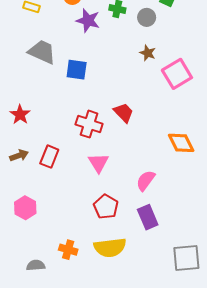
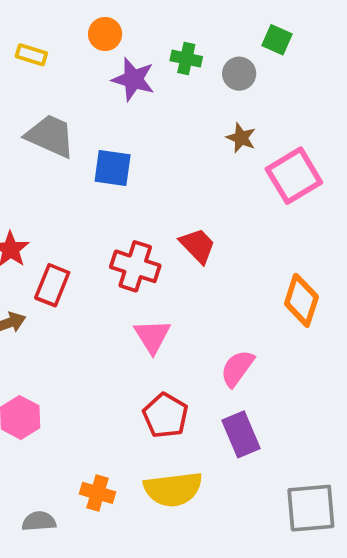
orange diamond: (181, 143) -> (301, 300), turned 44
red rectangle: (49, 157) -> (52, 285), moved

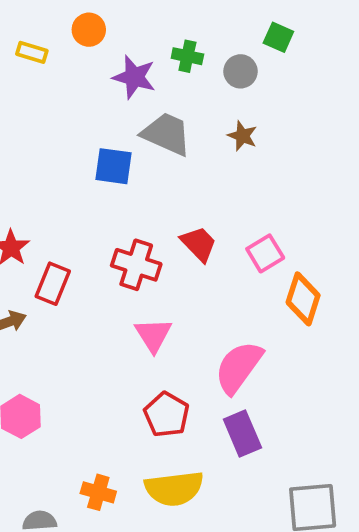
orange circle: (105, 34) -> (89, 30), moved
gray trapezoid: (50, 136) -> (167, 134), moved
pink square: (294, 176) -> (265, 253), moved, size x0.7
pink semicircle: (237, 368) -> (239, 367), size x1.4

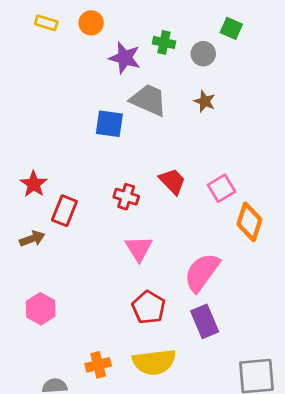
yellow rectangle: (32, 52) -> (46, 23), moved
red cross: (136, 265) -> (126, 197), size x0.7
orange cross: (98, 492) -> (98, 365), turned -30

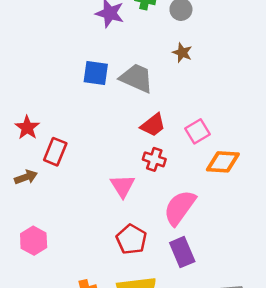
gray trapezoid: (149, 100) -> (136, 78), moved
red trapezoid: (172, 181) -> (153, 125), turned 96
red cross: (126, 197) -> (154, 159), moved
orange diamond: (249, 222) -> (223, 162), turned 76

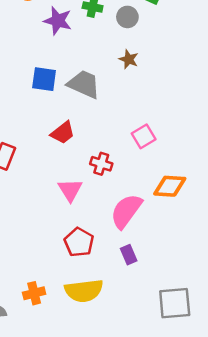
red trapezoid: (153, 125) -> (63, 133), moved
orange diamond: (223, 162) -> (170, 186), moved
purple rectangle: (182, 252) -> (129, 255), size x0.7

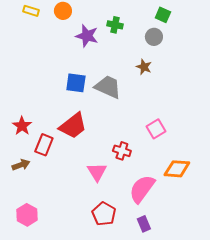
gray circle: (127, 17) -> (154, 37), moved
red trapezoid: (63, 133) -> (73, 126), moved, size x1.4

